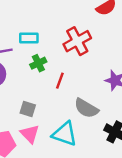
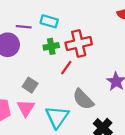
red cross: (77, 41) -> (79, 43), moved
cyan triangle: (65, 134) -> (57, 117), turned 30

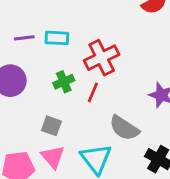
purple line: (24, 27) -> (24, 38), moved
green cross: (51, 46) -> (64, 82), moved

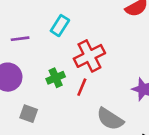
cyan rectangle: (57, 38) -> (60, 26), moved, turned -60
gray square: (51, 126) -> (29, 114), moved

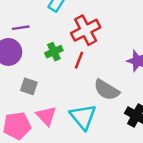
purple line: (20, 39) -> (21, 28), moved

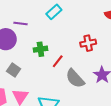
red cross: (86, 30) -> (88, 43), moved, size x0.7
gray semicircle: (107, 90) -> (75, 78), moved

